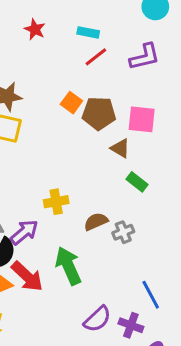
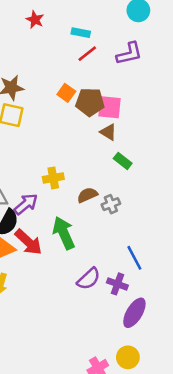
red star: (35, 29) -> (35, 20), moved
pink square: (142, 119) -> (110, 107), moved

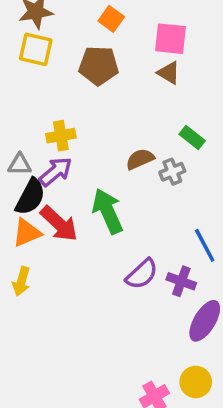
brown pentagon: (90, 102) -> (99, 66), moved
green rectangle: (123, 161) -> (192, 137), moved
yellow cross: (53, 178) -> (61, 136), moved

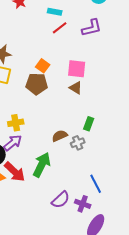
orange square: (111, 19) -> (43, 66), moved
green rectangle: (192, 137) -> (89, 124), turned 72
green arrow: (108, 211) -> (42, 165), turned 50

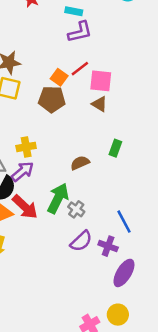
red line: (60, 28) -> (80, 69), moved
purple L-shape: (92, 28) -> (80, 32), moved
gray cross: (78, 143) -> (76, 209), moved, turned -32

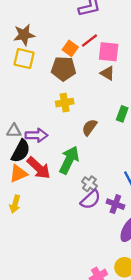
yellow cross: (26, 147) -> (65, 103), moved
brown semicircle: (80, 163) -> (89, 127), turned -30
purple arrow: (22, 171) -> (36, 135), turned 40
gray cross: (76, 209) -> (89, 184), moved

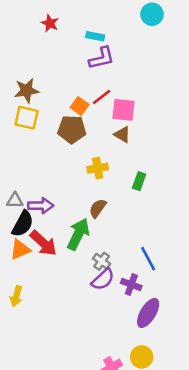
yellow cross: (65, 103) -> (98, 168), moved
brown semicircle: (89, 127) -> (98, 208), moved
yellow arrow: (15, 204) -> (16, 296), moved

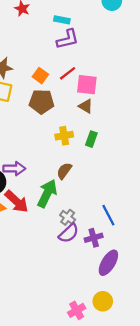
orange square: (80, 106) -> (40, 76), moved
green rectangle: (139, 181) -> (91, 139), moved
purple cross: (131, 284) -> (94, 238), turned -36

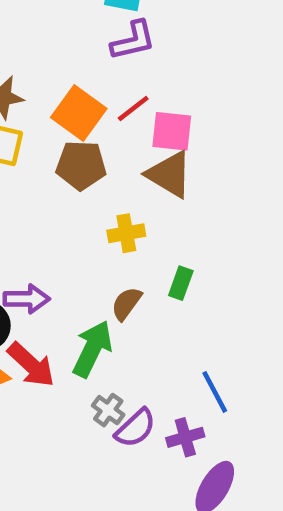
orange square: (40, 76) -> (79, 113), size x1.6
brown triangle: (86, 106) -> (169, 174), size x1.6
green rectangle: (91, 139) -> (181, 283), moved
gray cross: (68, 217) -> (108, 410), moved

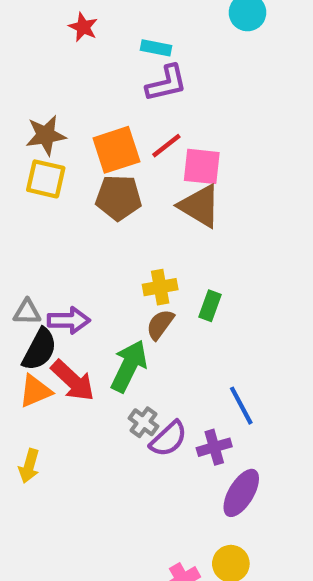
orange square: (79, 113) -> (116, 150), turned 36
yellow cross: (126, 233) -> (160, 287), moved

